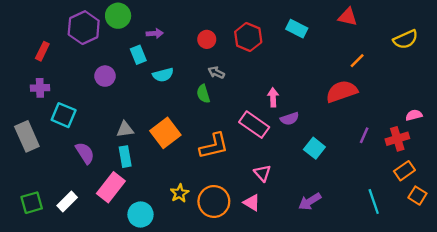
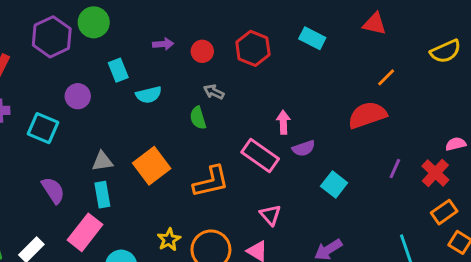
purple arrow: (155, 33) -> (163, 44), moved
cyan square: (64, 115) -> (43, 128), moved
red cross: (397, 139) -> (435, 173), turned -30

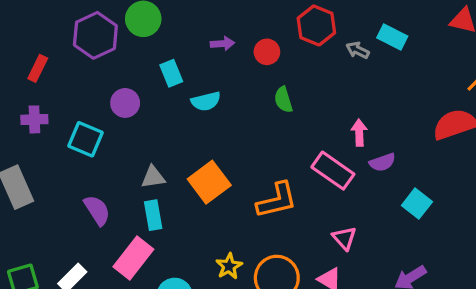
red hexagon: (253, 48) -> (316, 25), moved
gray arrow: (214, 92) -> (358, 50), moved
green semicircle: (198, 118) -> (283, 100), moved

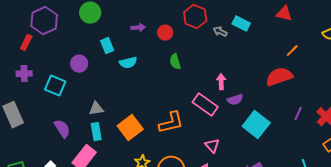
purple hexagon: (95, 35) -> (44, 21), moved
orange square: (209, 182) -> (130, 128), moved
cyan square: (417, 204) -> (256, 125), size x1.5

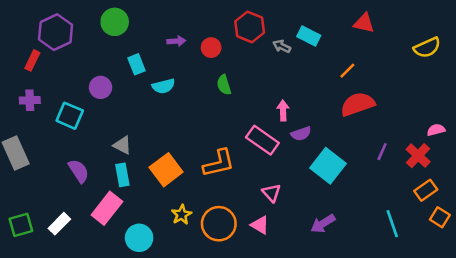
orange line: (292, 51) -> (347, 71), moved
gray triangle: (96, 109) -> (122, 145), turned 35

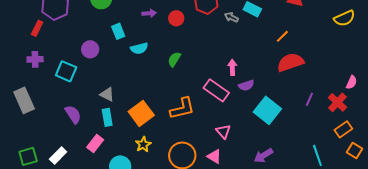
green semicircle: (224, 85) -> (174, 59), moved, turned 49
pink semicircle: (436, 130) -> (351, 82), turned 128
pink rectangle: (107, 208) -> (95, 143), size x0.7
yellow star: (181, 215) -> (143, 144), moved

